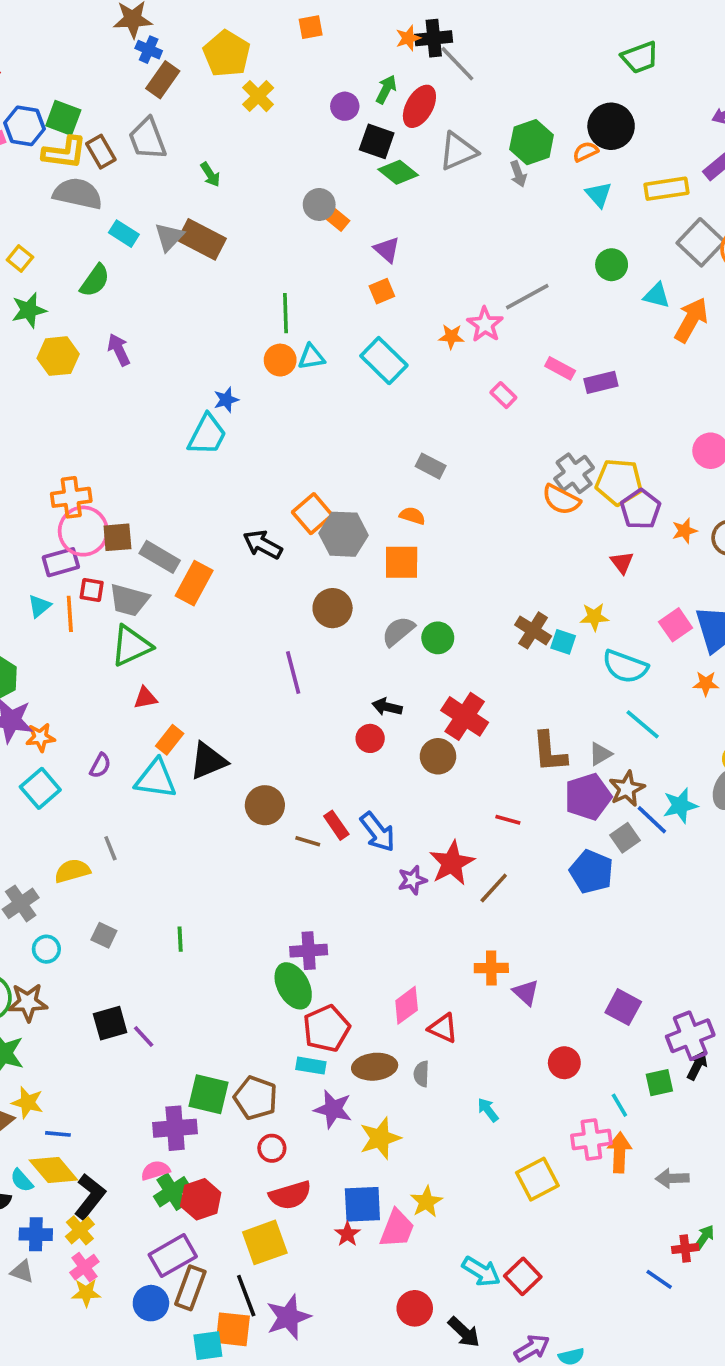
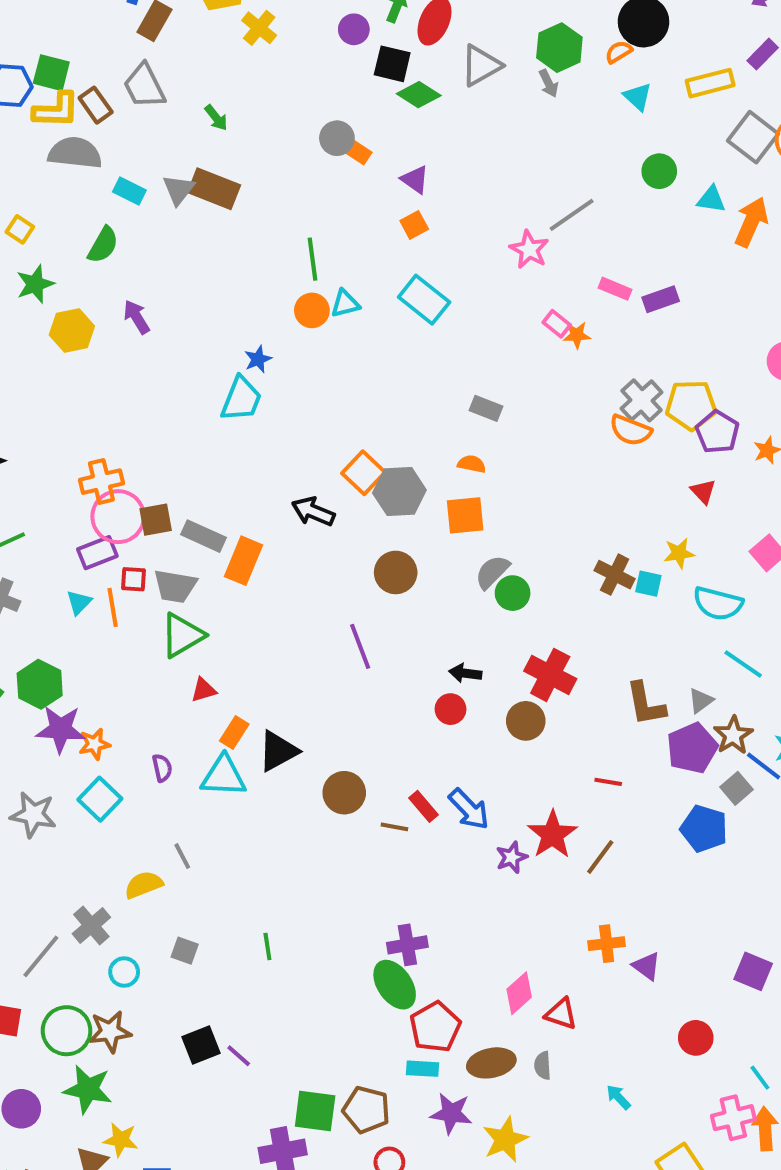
orange star: (451, 336) -> (577, 335), moved
gray semicircle: (398, 631) -> (492, 572), moved
purple semicircle: (100, 766) -> (162, 768), turned -35

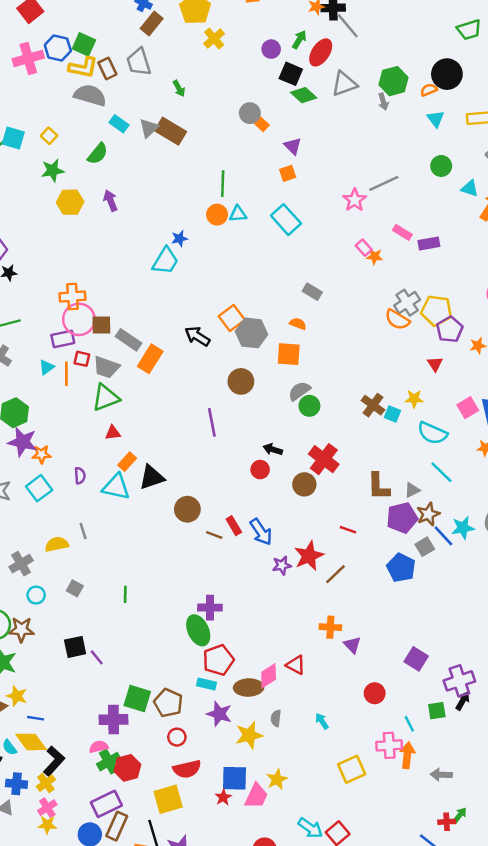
pink diamond: (519, 993) -> (269, 676), moved
gray semicircle: (543, 1066) -> (276, 718), moved

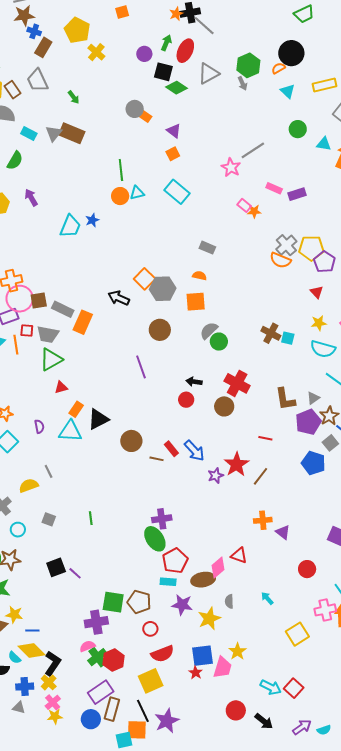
cyan trapezoid: (165, 261) -> (70, 226), moved
yellow star: (414, 399) -> (319, 323), moved

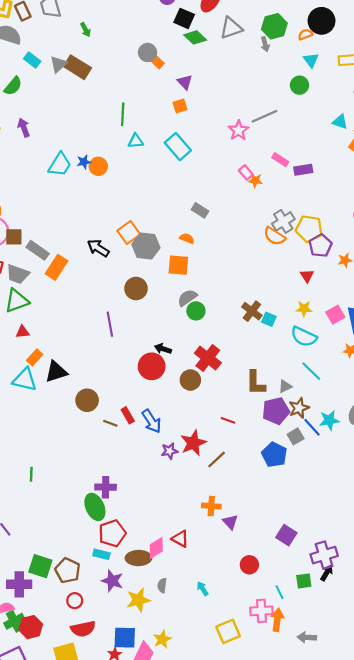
green circle: (298, 129) -> (299, 85), moved
orange circle: (120, 196) -> (98, 166), moved
red circle: (186, 400) -> (152, 366), size x1.6

